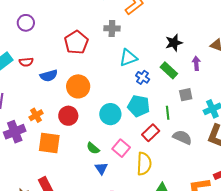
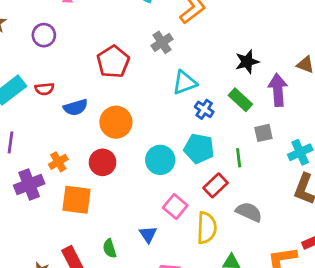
gray cross: (112, 28) -> (162, 42), turned -35
purple arrow: (196, 63) -> (278, 90), size x1.6
gray semicircle: (182, 137) -> (249, 212), moved
green semicircle: (93, 148) -> (110, 248), moved, turned 32

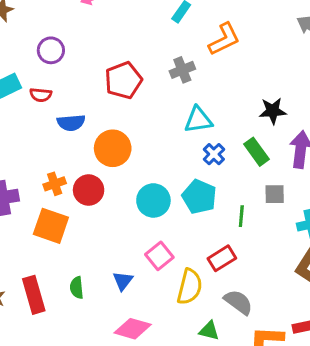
purple circle: (44, 35) -> (51, 50), moved
orange cross: (58, 162) -> (55, 184), moved
red rectangle: (216, 185) -> (222, 258), moved
gray semicircle: (249, 212) -> (238, 302), moved

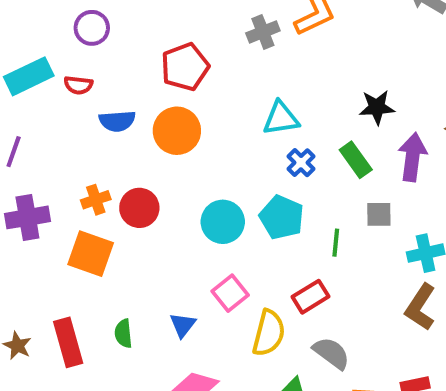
gray cross: (182, 70) -> (263, 32), moved
orange circle: (113, 148) -> (177, 131), moved

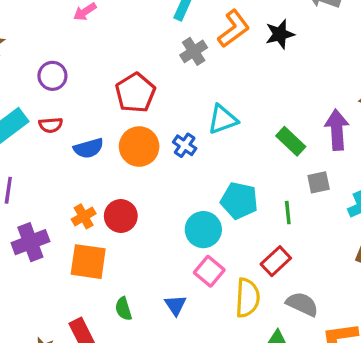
black star: (377, 107) -> (280, 34), moved
blue cross: (301, 163) -> (185, 145), moved
cyan circle: (223, 222) -> (203, 230), moved
green semicircle: (123, 333) -> (123, 309), moved

